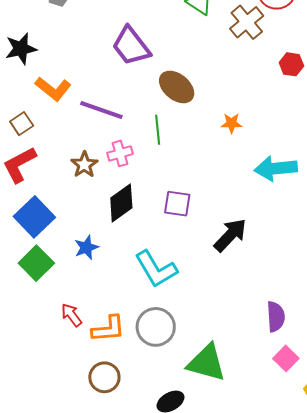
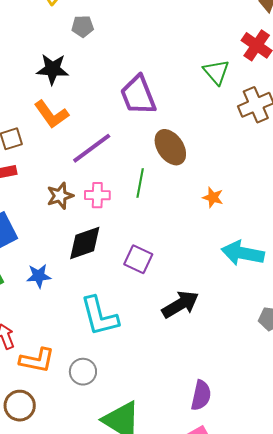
black star: (21, 49) -> (53, 69), moved
purple line: (101, 110) -> (92, 148), turned -72
gray circle: (156, 327) -> (83, 372), size x0.7

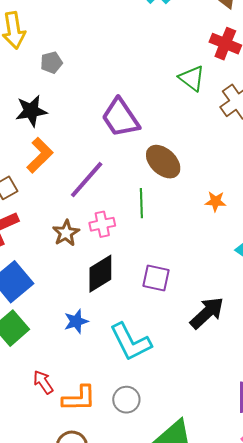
orange L-shape: (51, 114) -> (40, 155), turned -87
blue star: (39, 276) -> (76, 321), moved

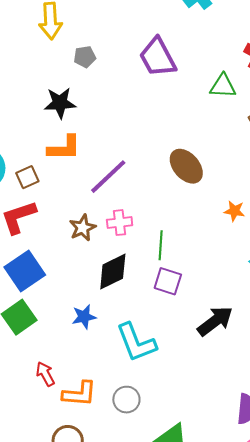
green triangle: (192, 78) -> (223, 86), turned -40
purple trapezoid: (120, 118) -> (158, 57), moved
orange L-shape: (40, 155) -> (64, 148), turned 39
green line: (141, 203) -> (161, 245), moved

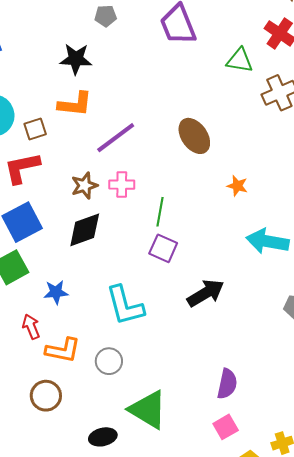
black diamond: (113, 272) -> (85, 230), moved
blue star: (84, 317) -> (56, 292), moved

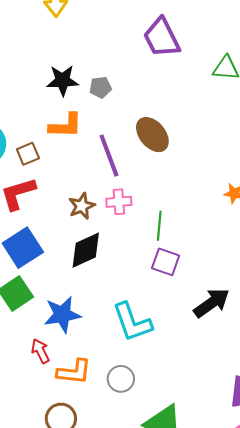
gray pentagon: (106, 16) -> (100, 87), moved
brown ellipse: (194, 136) -> (152, 135), moved
purple line: (116, 138) -> (109, 156), turned -69
blue star: (56, 292) -> (62, 315), size x1.5

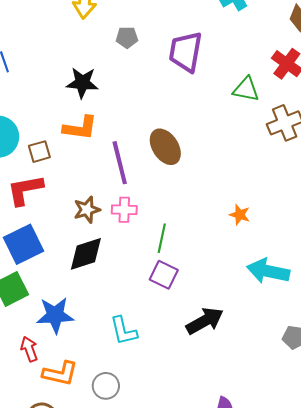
purple trapezoid: (162, 38) -> (186, 52), turned 30
gray pentagon: (100, 87) -> (127, 37), moved
cyan L-shape: (132, 322) -> (124, 331), size x0.7

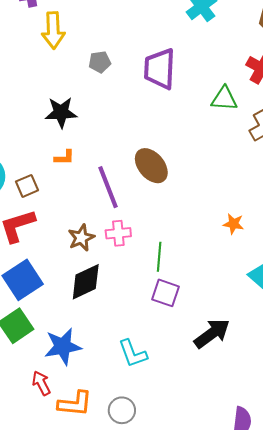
orange L-shape: (80, 128) -> (64, 157), size x0.6

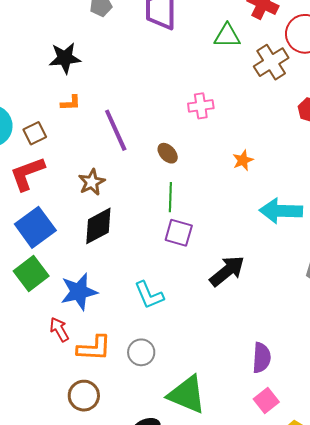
brown ellipse: (151, 166) -> (168, 153), moved, size x0.6
orange star: (234, 224) -> (243, 160), turned -30
pink cross: (118, 233) -> (201, 106), moved

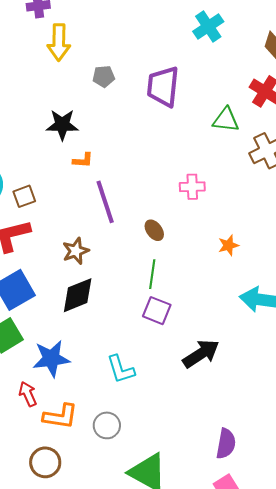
orange L-shape: (71, 103) -> (83, 160), moved

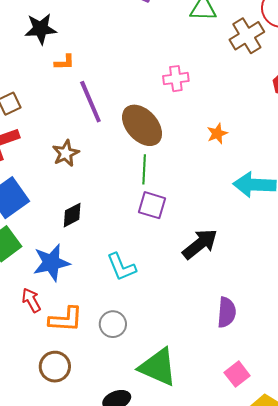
brown ellipse: (154, 230) -> (142, 125), size x2.0
black diamond: (78, 295) -> (72, 215), moved, size x0.7
purple semicircle: (226, 444) -> (227, 312), moved

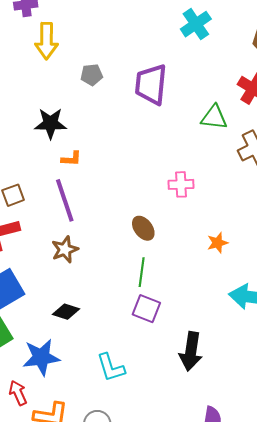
purple line: (90, 102) -> (65, 200), moved
brown ellipse: (142, 125) -> (143, 228), size x0.6
black diamond: (72, 215) -> (66, 312), turned 40
black arrow: (200, 244) -> (191, 351), turned 132

